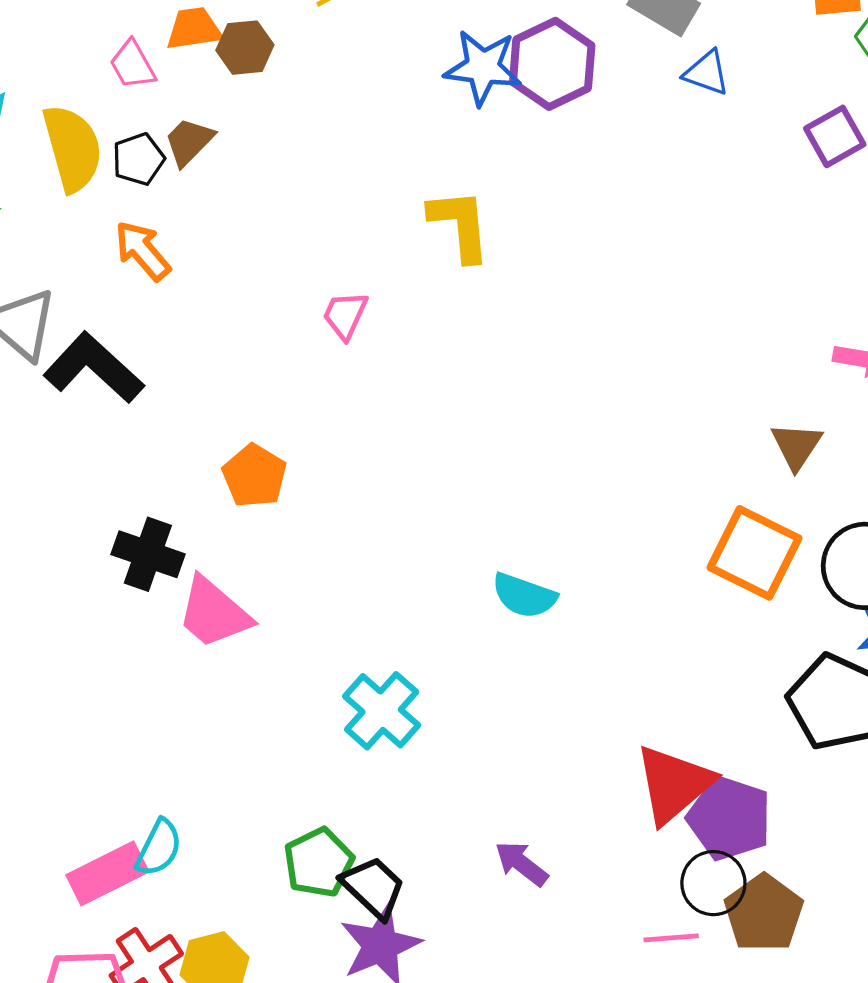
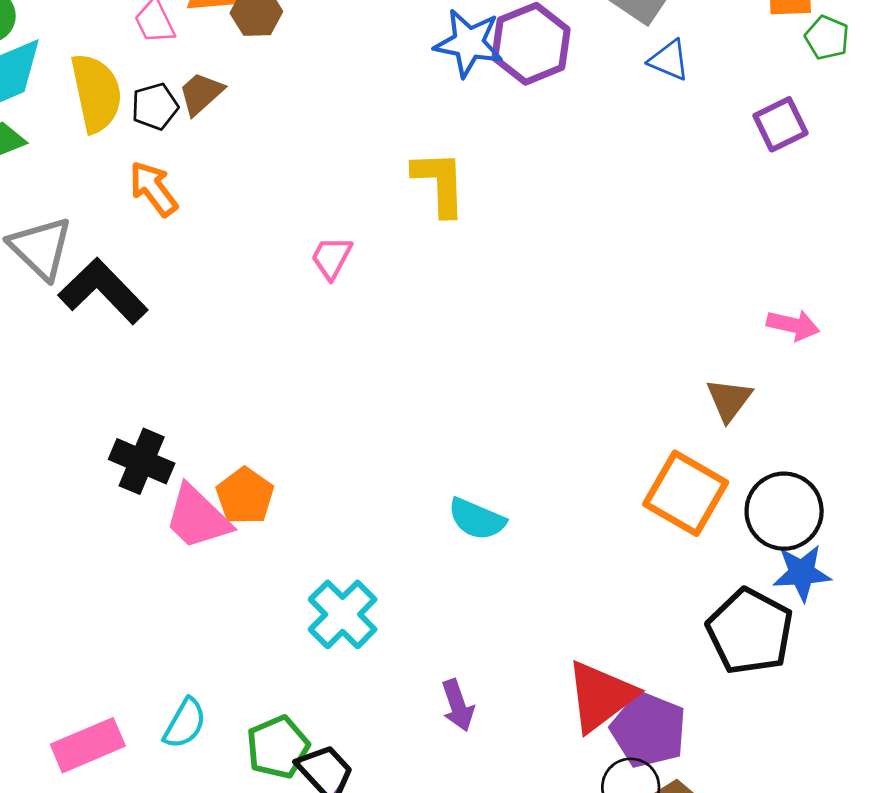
orange pentagon: (254, 476) -> (245, 496), moved
cyan semicircle: (159, 848) -> (185, 723), moved
purple arrow: (521, 864) -> (458, 705), moved, turned -150

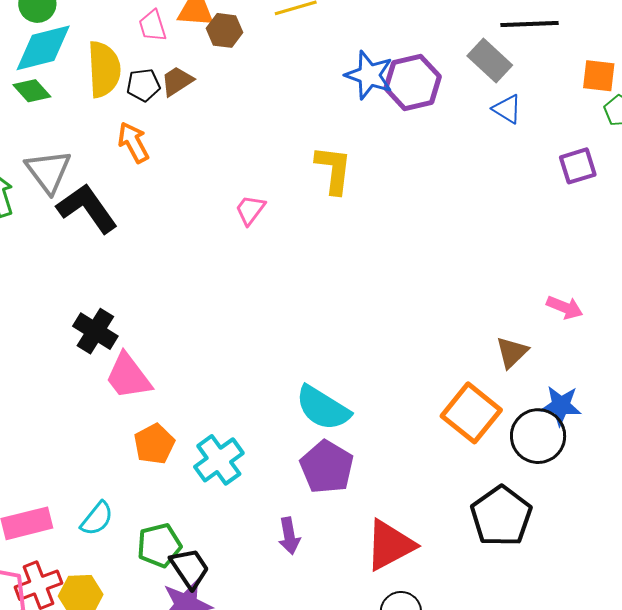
orange pentagon: (245, 496) -> (154, 444), moved
cyan semicircle: (477, 519) -> (323, 408), size x1.4
blue star: (802, 573) -> (561, 406), moved
purple pentagon: (649, 730) -> (327, 467), moved

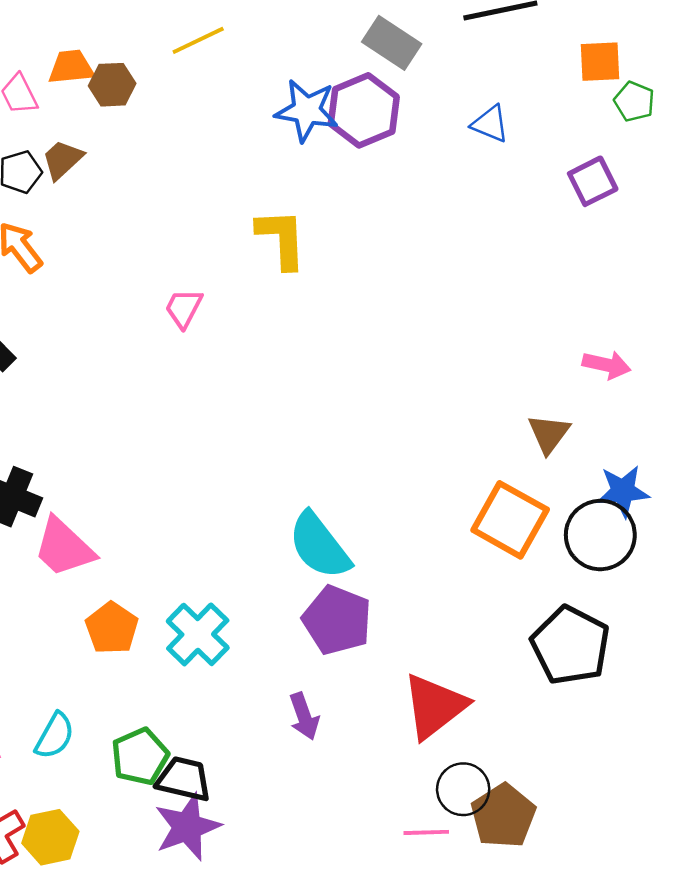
gray rectangle: (490, 61) -> (392, 43), moved
cyan semicircle: (323, 408) -> (319, 546), turned 30
black trapezoid: (190, 568) -> (184, 779), turned -33

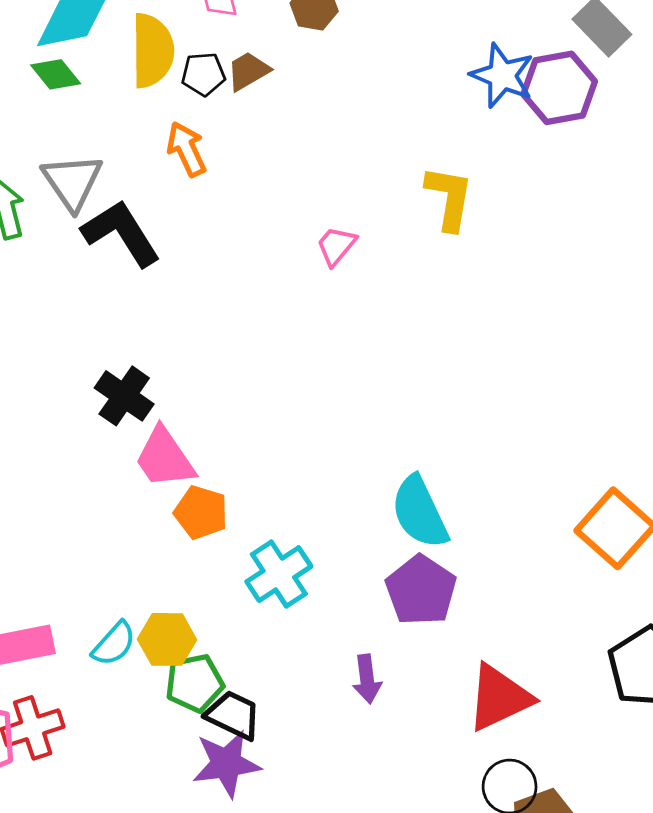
orange pentagon: (112, 628) -> (201, 512), moved, turned -30
yellow hexagon: (50, 837) -> (167, 639), moved

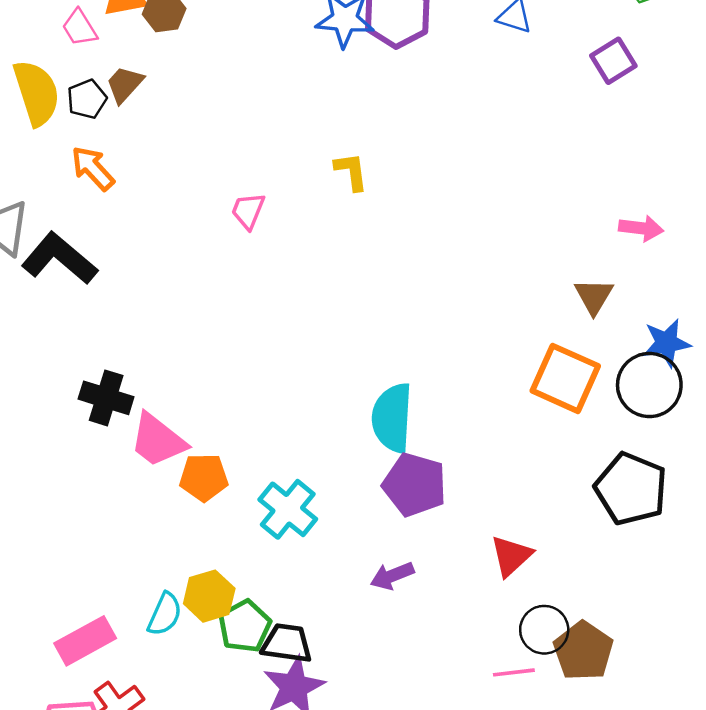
yellow L-shape: (449, 198) -> (351, 171), moved, size x0.7
cyan semicircle: (420, 512) -> (392, 418), turned 46
purple arrow: (367, 679) -> (392, 576), turned 93
red triangle: (499, 698) -> (511, 556), size x0.7

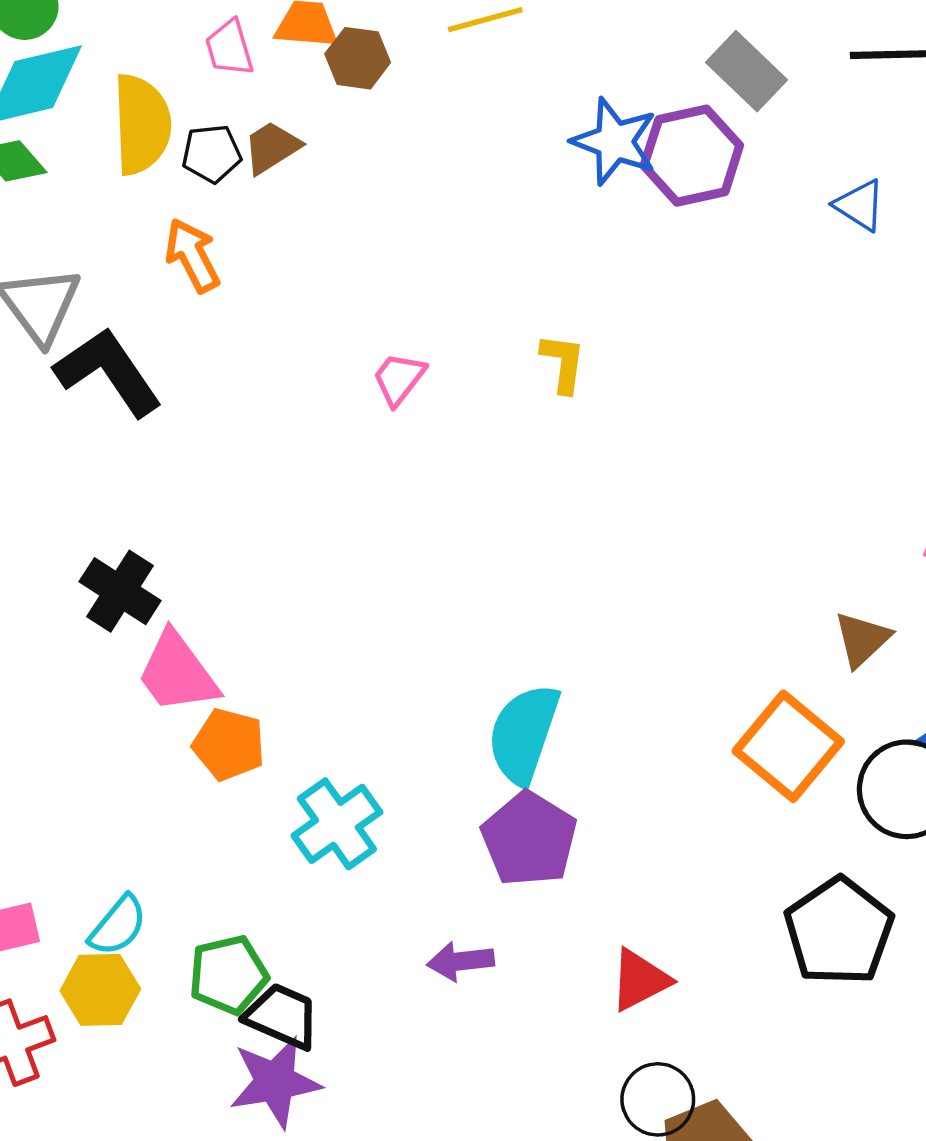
yellow hexagon: (209, 596) -> (100, 990), moved

